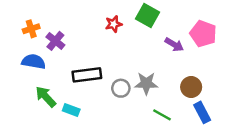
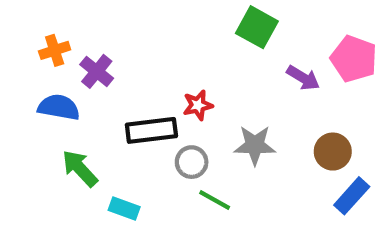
red star: (114, 24) -> (198, 105), moved
gray circle: (121, 88) -> (192, 162), moved
cyan rectangle: (71, 110) -> (124, 208), moved
blue rectangle: (202, 112) -> (352, 196), turned 70
green line: (162, 115) -> (215, 200), moved

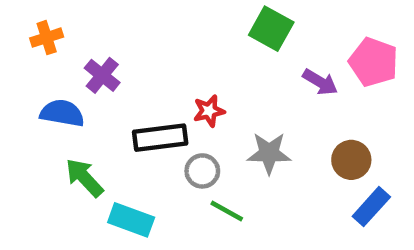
orange cross: (55, 50) -> (47, 38), moved
cyan rectangle: (124, 208) -> (131, 220), size x1.4

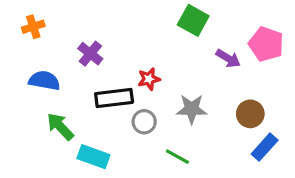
purple cross: (102, 75) -> (90, 54), moved
green line: (227, 211) -> (177, 157), moved

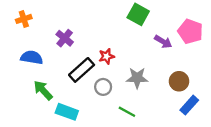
black rectangle: (114, 98) -> (82, 70), turned -35

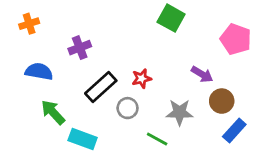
purple cross: (65, 38) -> (80, 48), turned 30
purple arrow: (163, 42) -> (202, 74), moved
red star: (106, 56) -> (142, 79), moved
gray star: (137, 78) -> (180, 112), moved

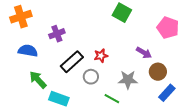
orange cross: (29, 24) -> (21, 17), size x1.5

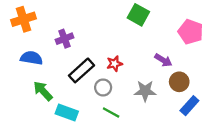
green line: (112, 99) -> (111, 112), moved

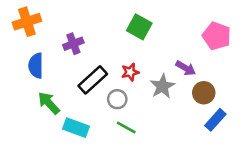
green square: (138, 15) -> (139, 27), moved
blue semicircle: (32, 58) -> (36, 66), turned -100
gray star: (145, 91) -> (162, 86), moved, turned -30

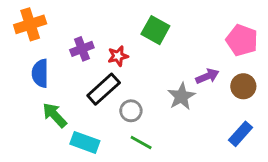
purple arrow: (186, 68) -> (207, 76), turned -54
red star: (130, 72) -> (118, 56), moved
brown circle: (204, 93) -> (243, 86), moved

